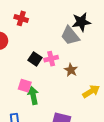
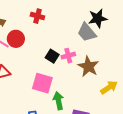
brown star: (71, 70) -> (88, 66), size x1.5
pink square: (25, 86) -> (42, 83), size x1.5
green arrow: (33, 96) -> (58, 101), moved

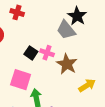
black star: (98, 18) -> (77, 16), turned -30
pink cross: (68, 56) -> (47, 53), turned 32

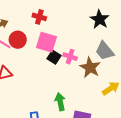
gray trapezoid: (66, 30) -> (105, 51), moved
pink square: (21, 80) -> (46, 42), moved

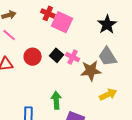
red circle: (18, 40) -> (33, 57), moved
pink square: (46, 42) -> (62, 22), moved
brown star: (90, 67) -> (91, 71), turned 30

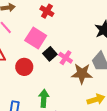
pink square: (62, 22) -> (36, 38), moved
red circle: (33, 57) -> (24, 67), moved

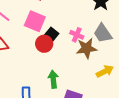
pink cross: (66, 58) -> (77, 35), moved
red circle: (24, 67) -> (44, 44), moved

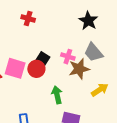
pink square: (35, 21) -> (15, 68), moved
green arrow: (53, 79) -> (57, 95), moved

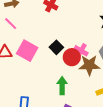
red circle: (36, 69) -> (72, 57), moved

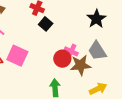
black square: (56, 47) -> (46, 24), moved

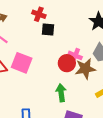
black square: (46, 24) -> (48, 30), turned -32

